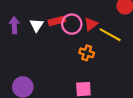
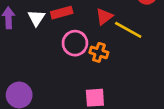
pink circle: (72, 24) -> (75, 43), moved

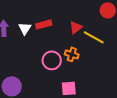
pink circle: (75, 43) -> (52, 60), moved

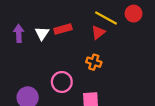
yellow line: (94, 37) -> (106, 18), moved
pink circle: (52, 60) -> (62, 82), moved

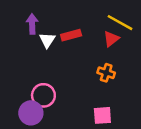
purple arrow: (19, 33) -> (32, 24), moved
pink circle: (62, 82) -> (43, 95), moved

